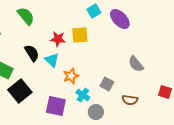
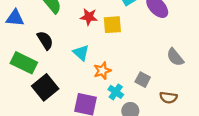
red star: (58, 39) -> (89, 17), moved
black semicircle: (32, 53) -> (45, 40), moved

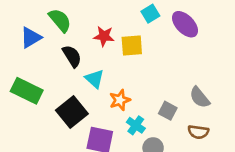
blue triangle: (15, 18) -> (31, 38), moved, turned -36
black semicircle: (45, 40) -> (72, 56), moved
gray semicircle: (175, 57) -> (200, 97), moved
black square: (45, 87) -> (72, 112), moved

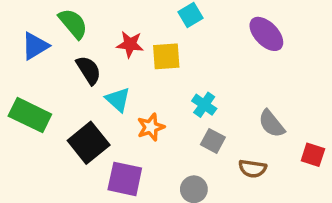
purple ellipse: (185, 24) -> (266, 34), moved
gray semicircle: (200, 97) -> (272, 124), moved
cyan cross: (136, 125) -> (204, 105), moved

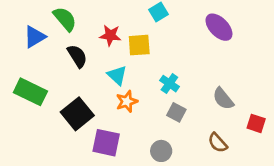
cyan triangle: (118, 100) -> (117, 75), moved
brown semicircle: (253, 169) -> (218, 143), moved, turned 40

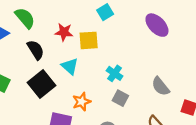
orange star: (127, 101) -> (82, 102), moved
black square: (77, 114) -> (42, 84), moved

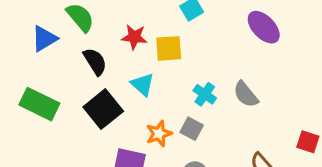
gray semicircle: (161, 86) -> (246, 94), moved
gray square: (120, 98) -> (192, 129), moved

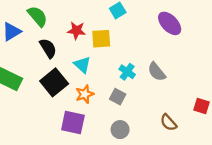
orange star: (159, 134) -> (85, 94), moved

